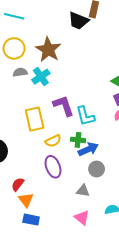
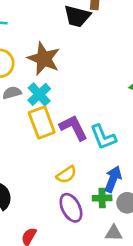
yellow rectangle: (35, 119) -> (42, 123), moved
green cross: (78, 140) -> (102, 198), moved
blue arrow: (88, 149) -> (113, 179), turned -36

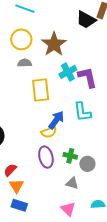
cyan cross: (39, 94) -> (68, 72), moved
purple L-shape: (74, 128) -> (87, 77), moved
blue arrow: (113, 179) -> (56, 120), moved

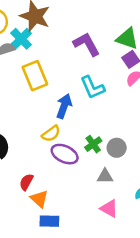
cyan cross: (68, 72) -> (21, 39), moved
yellow semicircle: (49, 132) -> (51, 134), moved
green cross: (70, 156) -> (93, 144), turned -32
purple ellipse: (46, 157) -> (65, 154), turned -35

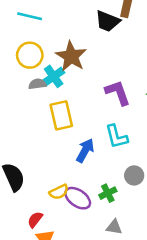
yellow semicircle: (51, 134) -> (59, 192), moved
gray circle: (117, 148) -> (134, 175), moved

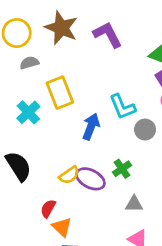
cyan cross: (54, 76) -> (28, 112), moved
purple L-shape: (118, 93) -> (108, 35), moved
gray circle: (134, 175) -> (145, 130), moved

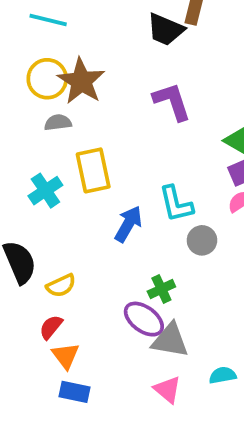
brown star: (61, 28) -> (81, 81), moved
yellow semicircle: (69, 175) -> (61, 286), moved
purple ellipse: (90, 179) -> (144, 319), moved
gray triangle: (134, 204) -> (170, 340), size x1.5

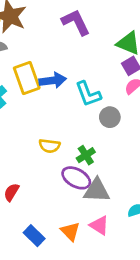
blue arrow: (128, 224) -> (53, 80), moved, turned 60
yellow semicircle: (61, 286) -> (49, 146), moved, turned 40
orange triangle: (66, 356) -> (70, 231), moved
blue rectangle: (75, 392) -> (34, 236), turned 40

